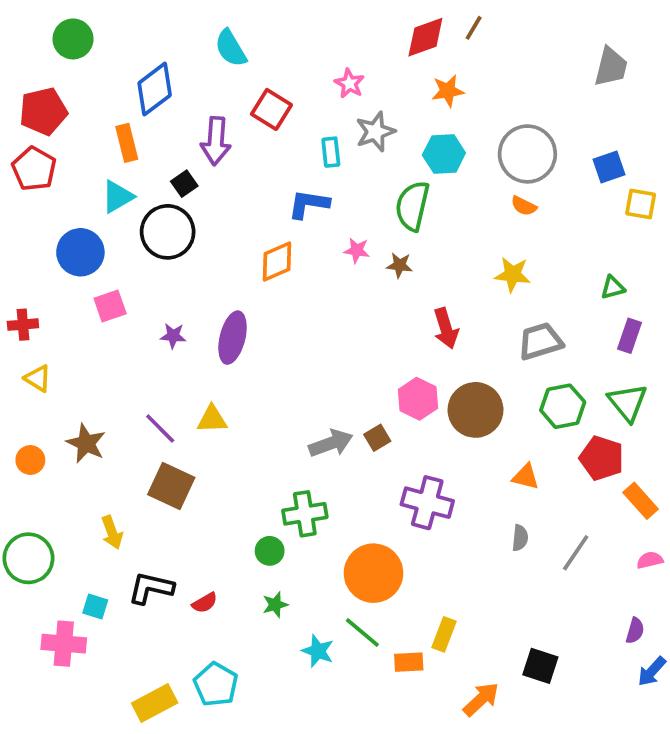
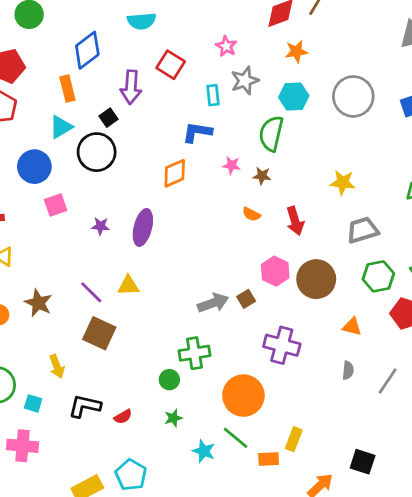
cyan semicircle: (231, 48) -> (142, 21), turned -64
orange semicircle: (524, 206) -> (251, 214), moved
cyan square: (95, 607) -> (33, 403), moved

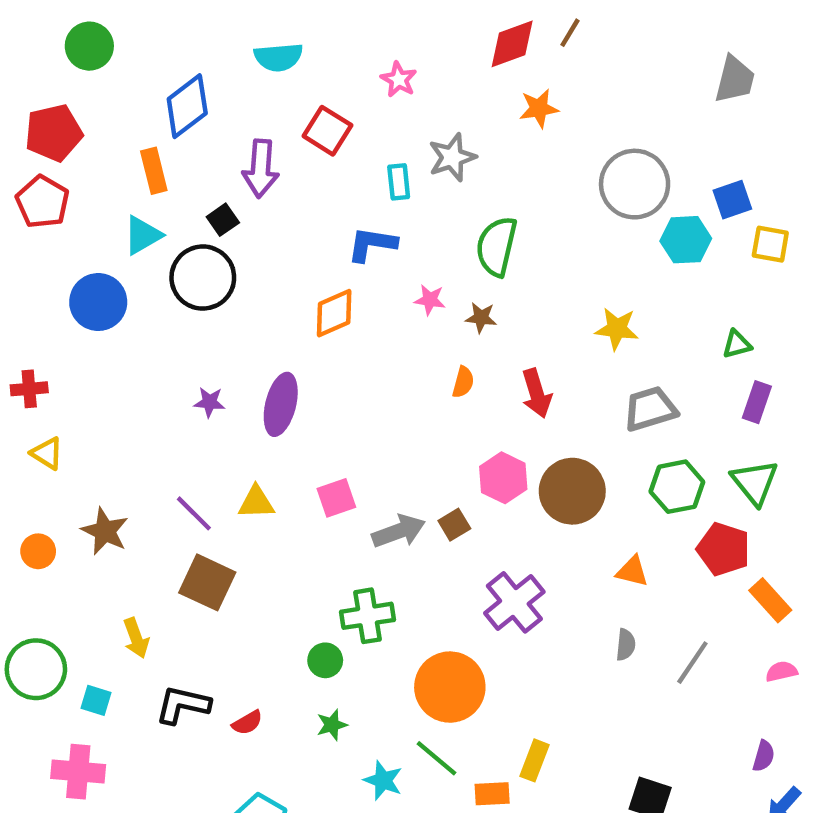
pink star: (226, 46) -> (399, 79), moved
cyan hexagon: (294, 96) -> (686, 240), moved
pink square: (56, 205) -> (336, 498), moved
orange semicircle: (251, 214) -> (463, 382), turned -102
purple cross: (282, 345) -> (514, 602), turned 36

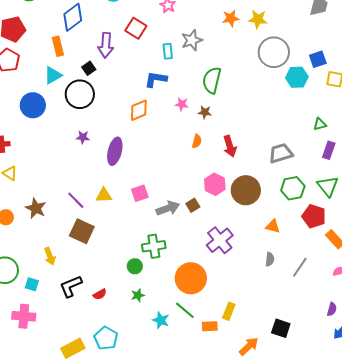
yellow star: (617, 329) -> (258, 19), moved
purple star: (209, 402) -> (83, 137), moved
black L-shape: (183, 705) -> (71, 286), turned -35

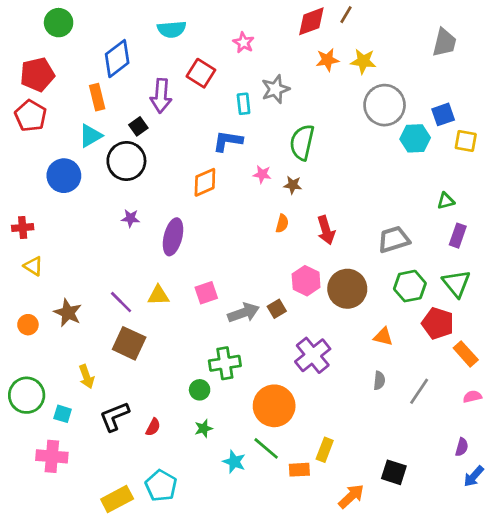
red semicircle: (100, 294) -> (153, 427), turned -32

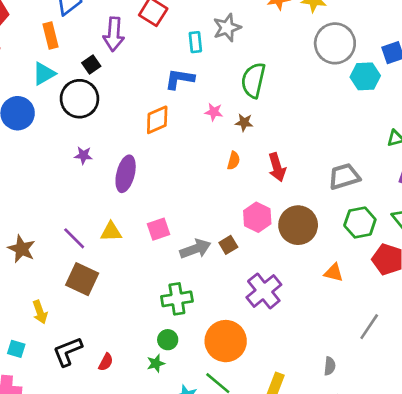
gray semicircle: (379, 381) -> (330, 366), moved
green circle: (200, 390) -> (168, 340), moved

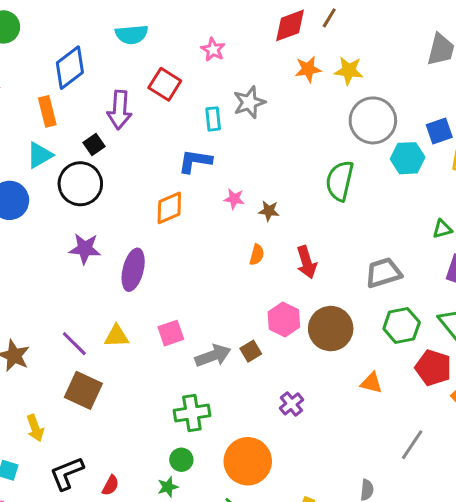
green semicircle: (253, 80) -> (340, 181), moved
purple star: (83, 155) -> (85, 249), size x1.5
purple cross: (264, 291) -> (291, 404), size x0.6

